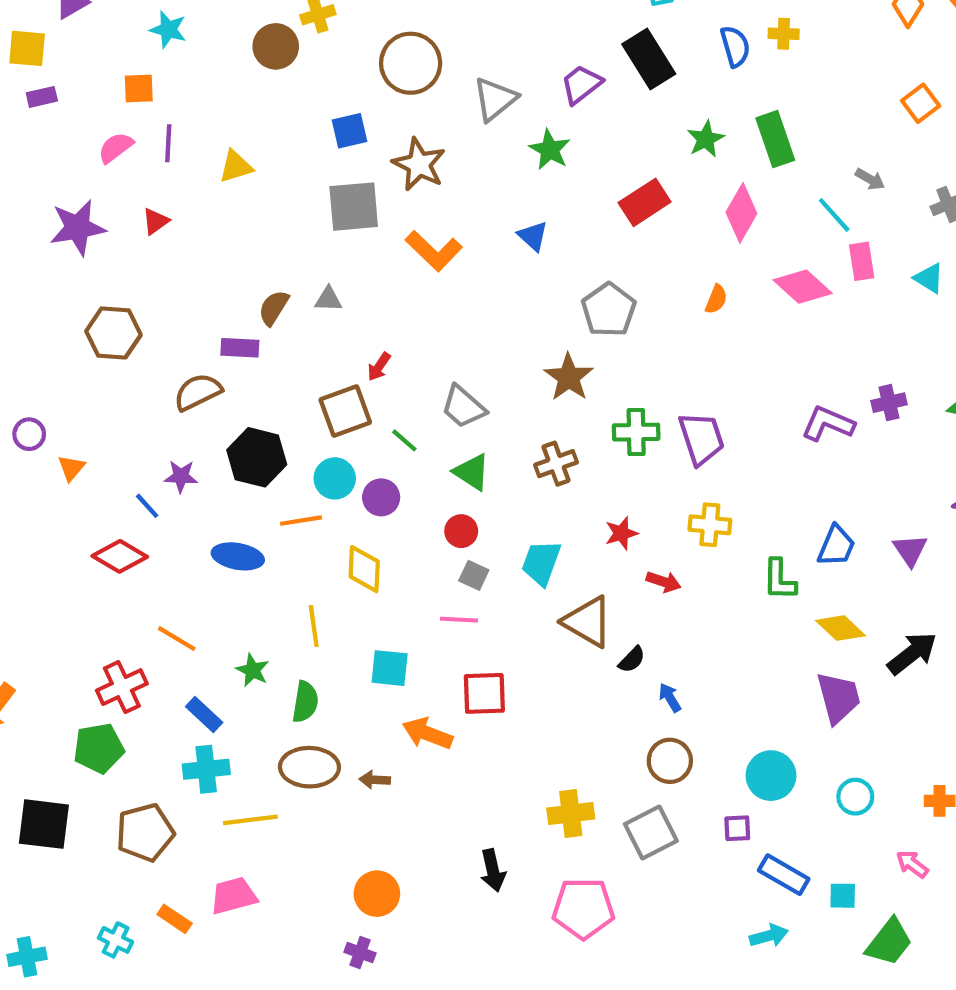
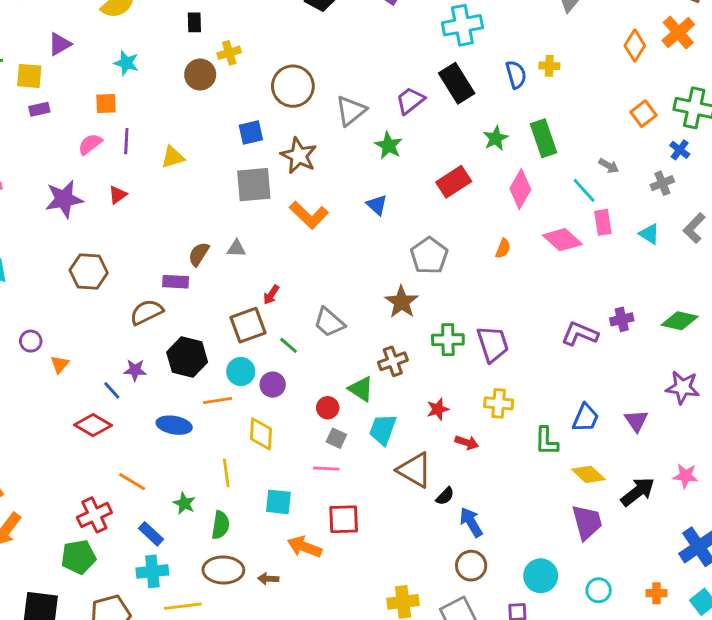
green triangle: (472, 472) -> (361, 389), moved
blue arrow: (670, 698) -> (471, 522), size x1.5

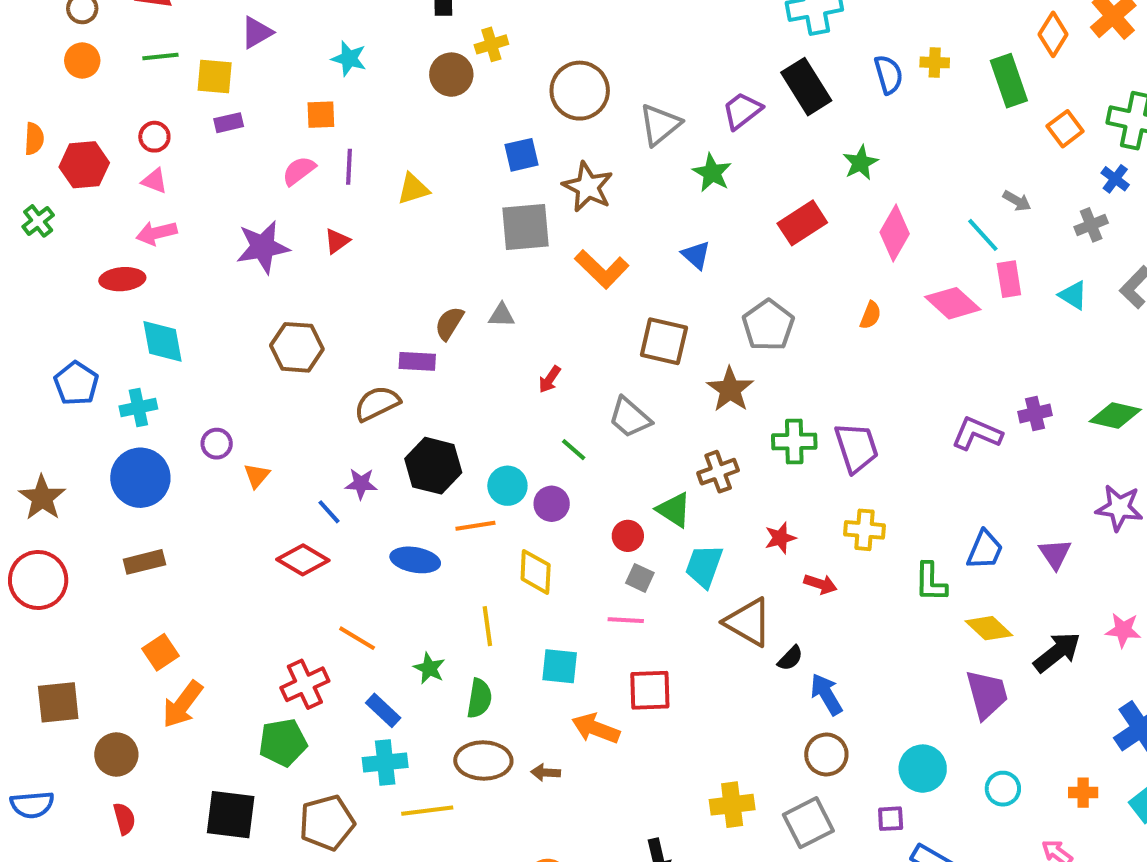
green rectangle: (544, 138) -> (1009, 81), moved
brown square: (248, 325) -> (664, 341), moved, turned 33

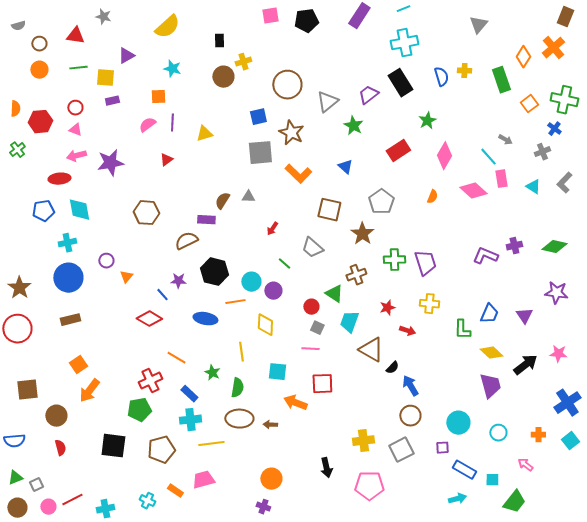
purple star: (263, 247) -> (110, 163), moved
blue pentagon: (76, 383) -> (43, 211), moved, turned 30

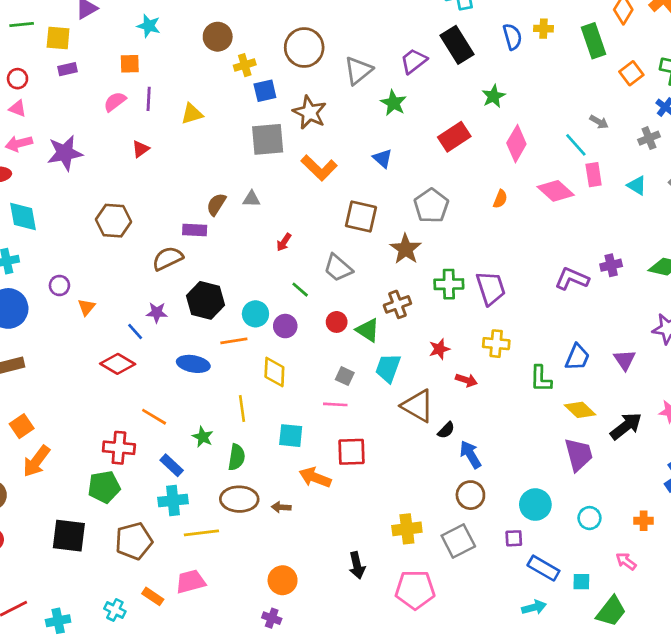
yellow cross: (243, 62) -> (245, 65), moved
red circle: (311, 307) -> (337, 322), moved
red cross: (150, 381) -> (119, 448), turned 30

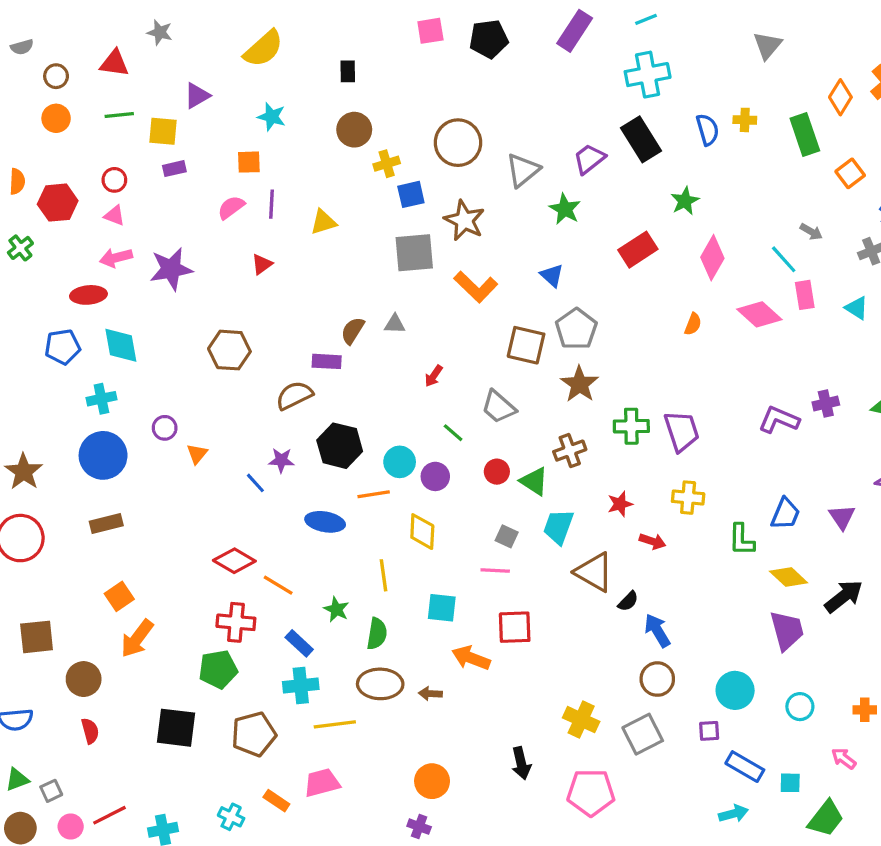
gray pentagon: (431, 206) -> (576, 329), moved
red diamond: (118, 364) -> (234, 561), moved
yellow cross: (407, 529) -> (581, 720), turned 32

